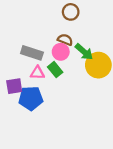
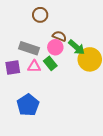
brown circle: (71, 12) -> (40, 15), moved
purple square: (14, 86) -> (13, 67), moved
blue pentagon: (31, 98) -> (28, 105), moved, turned -30

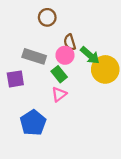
brown semicircle: (59, 36) -> (70, 42), turned -128
pink triangle: (34, 66) -> (59, 94), moved, turned -40

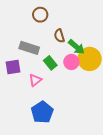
pink circle: (65, 55) -> (71, 62), moved
pink triangle: (59, 94) -> (35, 80), moved
blue pentagon: (33, 123) -> (42, 112), moved

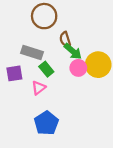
brown circle: (40, 15) -> (44, 16), size x1.5
green arrow: (76, 47) -> (73, 51), moved
green rectangle: (50, 63) -> (46, 69), moved

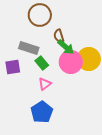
pink circle: (78, 68) -> (71, 62), size x1.5
pink triangle: (39, 88) -> (45, 84), moved

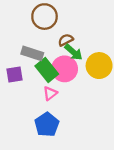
brown semicircle: (59, 36) -> (66, 40), turned 80
pink circle: (71, 62) -> (65, 69), moved
green rectangle: (42, 63) -> (47, 70), size x1.5

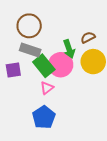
brown circle: (45, 17) -> (29, 26), moved
brown semicircle: (66, 40) -> (88, 37), moved
green arrow: (73, 52) -> (69, 49), turned 30

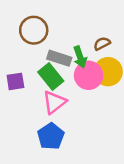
gray rectangle: (30, 50) -> (59, 58), moved
pink circle: (61, 65) -> (89, 75), moved
pink triangle: (47, 88) -> (54, 102), size x1.5

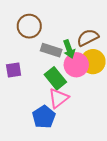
brown semicircle: (102, 44) -> (88, 38), size x1.5
green rectangle: (51, 77) -> (55, 78), moved
pink triangle: (54, 102) -> (58, 98), moved

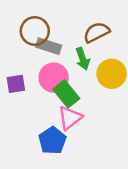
brown semicircle: (88, 38) -> (96, 32), moved
gray rectangle: (51, 50) -> (49, 46), moved
pink circle: (76, 65) -> (54, 78), moved

